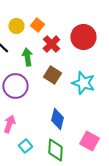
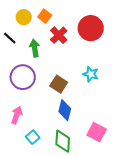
brown square: (52, 75) -> (59, 84), moved
cyan star: (83, 83) -> (91, 74), size x0.7

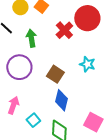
red cross: (59, 35) -> (64, 30), moved
cyan square: (33, 137) -> (33, 120), moved

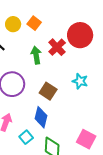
green arrow: (31, 38) -> (36, 55), moved
blue diamond: (61, 100) -> (41, 117), moved

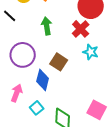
red cross: (57, 47) -> (81, 29), moved
blue diamond: (41, 117) -> (43, 80), moved

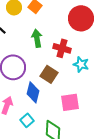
red cross: (81, 29) -> (62, 48), moved, turned -30
pink square: (97, 110) -> (70, 102), moved, turned -36

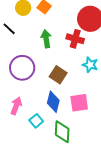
red cross: (62, 48) -> (75, 39), moved
blue diamond: (33, 92) -> (53, 102), moved

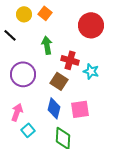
red cross: (75, 39) -> (70, 60), moved
cyan square: (36, 121) -> (28, 130), moved

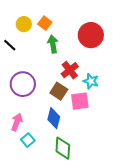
green arrow: (47, 45) -> (53, 44), moved
red cross: (70, 60) -> (70, 70), turned 36
pink square: (80, 109) -> (80, 101), moved

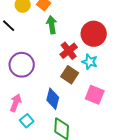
red circle: (91, 35) -> (94, 34), moved
brown square: (59, 91) -> (70, 75), moved
pink square: (80, 101) -> (95, 95), moved, turned 30

